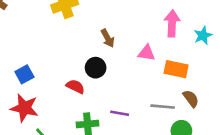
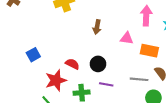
brown arrow: (108, 38) -> (97, 27), turned 40
black circle: (96, 68) -> (98, 64), moved
red star: (24, 108) -> (56, 80), moved, turned -30

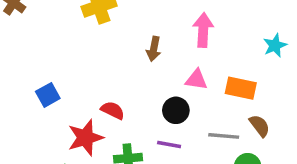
pink arrow: (146, 16) -> (203, 30), moved
pink triangle: (127, 38) -> (196, 80), moved
black circle: (98, 64) -> (176, 110), moved

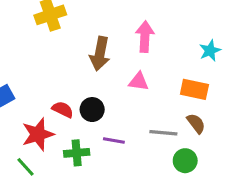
brown arrow: (154, 49) -> (100, 54), size x1.5
orange rectangle: (241, 88) -> (194, 89), moved
black circle: (176, 110) -> (92, 110), moved

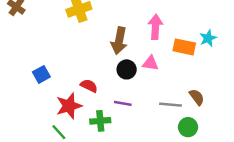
orange rectangle: (194, 89) -> (184, 47), moved
black circle: (92, 110) -> (127, 69), moved
purple line: (114, 141) -> (123, 103), moved

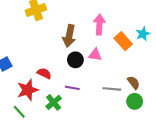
orange rectangle: (184, 47) -> (123, 41), turned 36
green cross: (100, 121) -> (54, 102), turned -35
green circle: (188, 127) -> (135, 101), moved

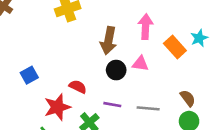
gray line: (112, 89) -> (148, 108), moved

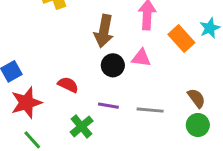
red star: (57, 107) -> (26, 103), moved

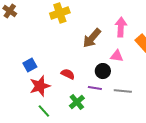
brown arrow: (104, 31) -> (92, 38), turned 30
black circle: (113, 65) -> (103, 71), moved

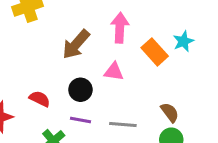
black circle: (103, 71) -> (80, 90), moved

